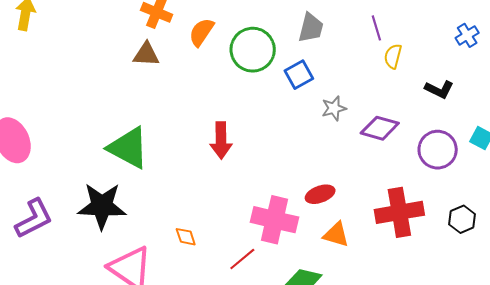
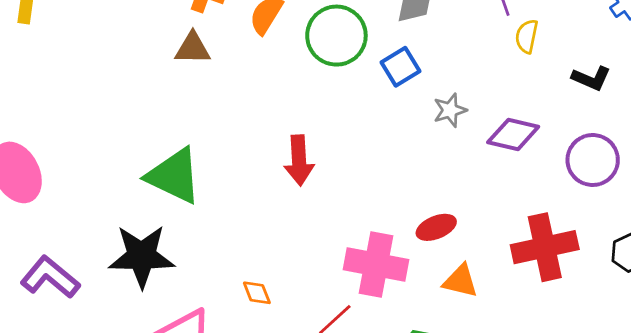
purple L-shape: (34, 219) -> (50, 277), turned -111

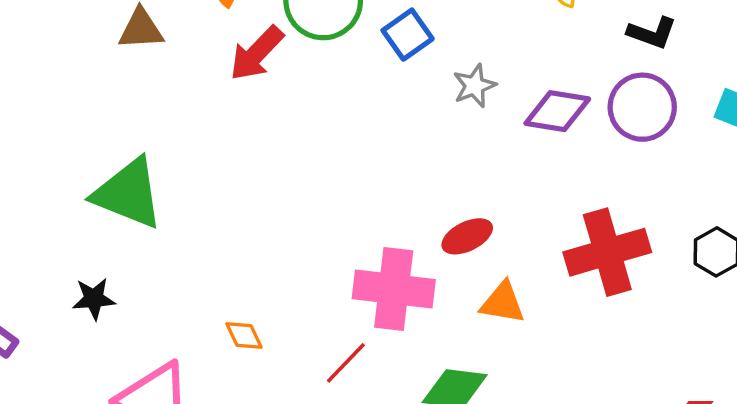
red arrow: (299, 160) -> (257, 53), moved, turned 51
purple circle: (593, 160) -> (642, 107), moved
black star: (142, 256) -> (94, 299), size x0.5

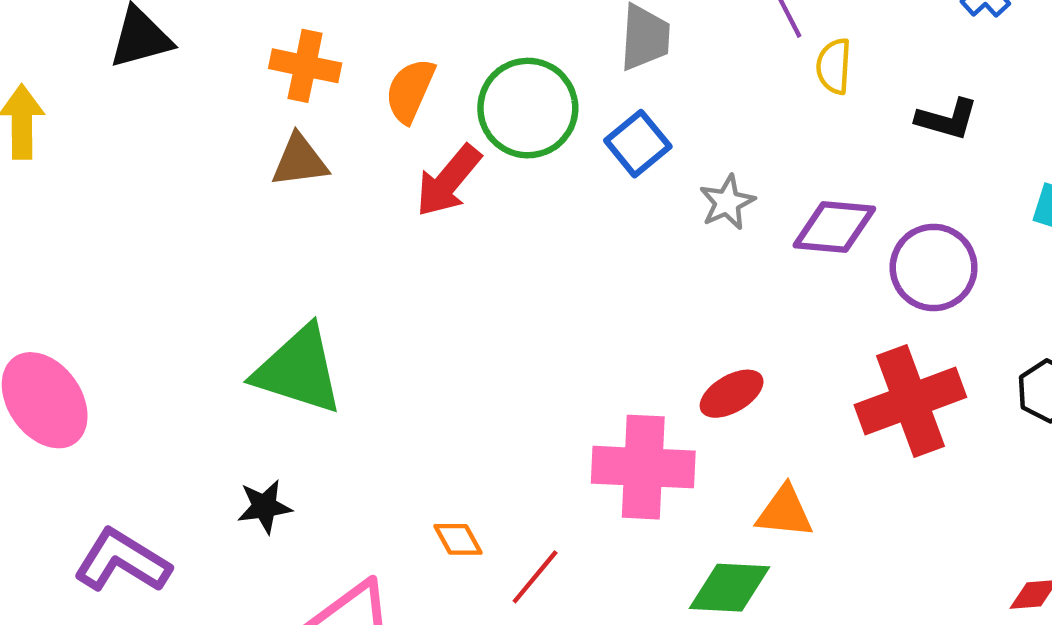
purple circle: (642, 107) -> (934, 267), moved
orange triangle: (503, 303) -> (785, 512), moved
red line: (346, 363) -> (535, 577), moved

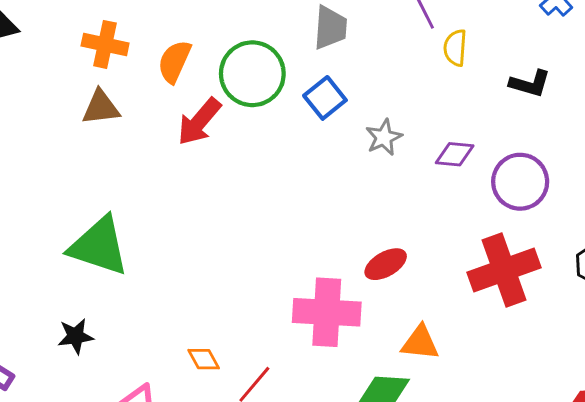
purple diamond: (834, 227) -> (455, 154), size x0.7

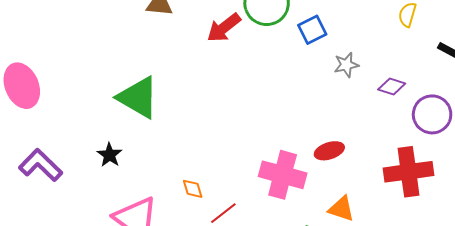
black star: (76, 336) -> (109, 155), turned 30

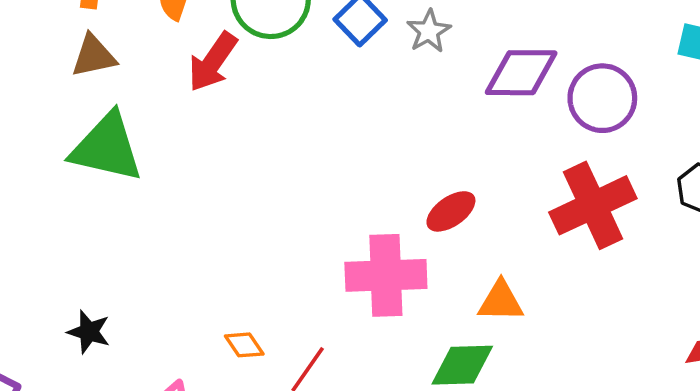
gray star: (346, 65) -> (429, 31), moved
purple diamond: (392, 86) -> (521, 73), size x1.6
green triangle: (138, 97) -> (107, 148), moved

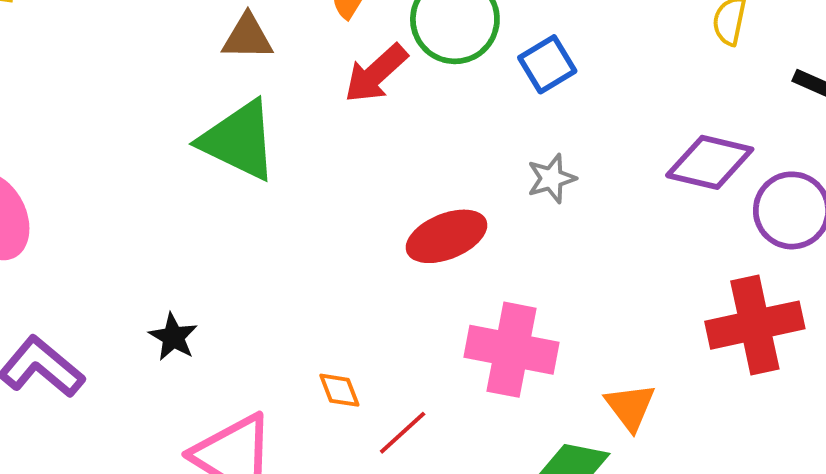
gray star: (429, 31) -> (551, 178), moved
red ellipse: (451, 211) -> (447, 236), moved, size x1.4
orange triangle: (501, 301) -> (630, 407), turned 39

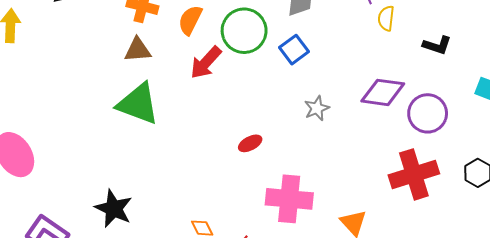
gray star: (551, 178) -> (317, 108), moved
red ellipse: (447, 236) -> (250, 143), size x0.6
black star: (173, 337) -> (114, 209), size x1.5

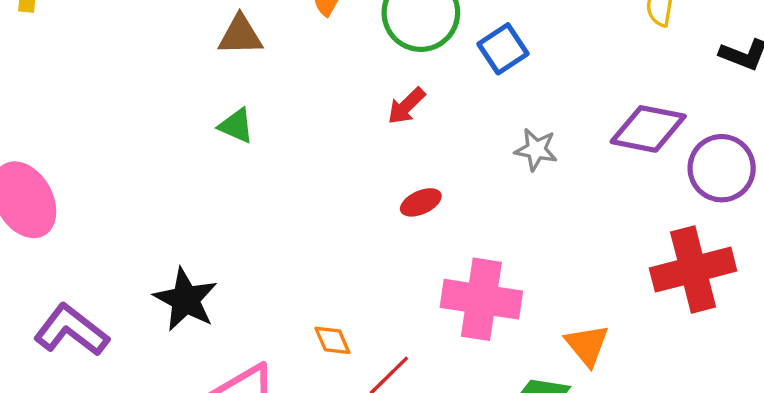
red arrow: (206, 63) -> (406, 106), moved, size x0.7
green triangle: (138, 104) -> (236, 126), size x0.5
gray star: (317, 108) -> (536, 150), turned 30

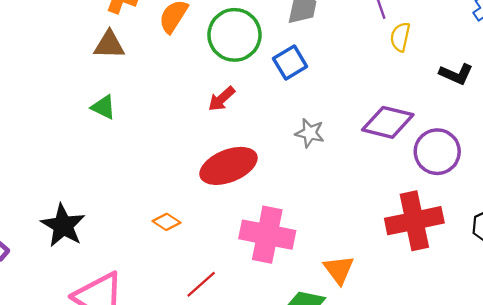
red ellipse: (421, 202) -> (228, 166), size x2.0
orange diamond: (332, 340) -> (167, 222), moved, turned -36

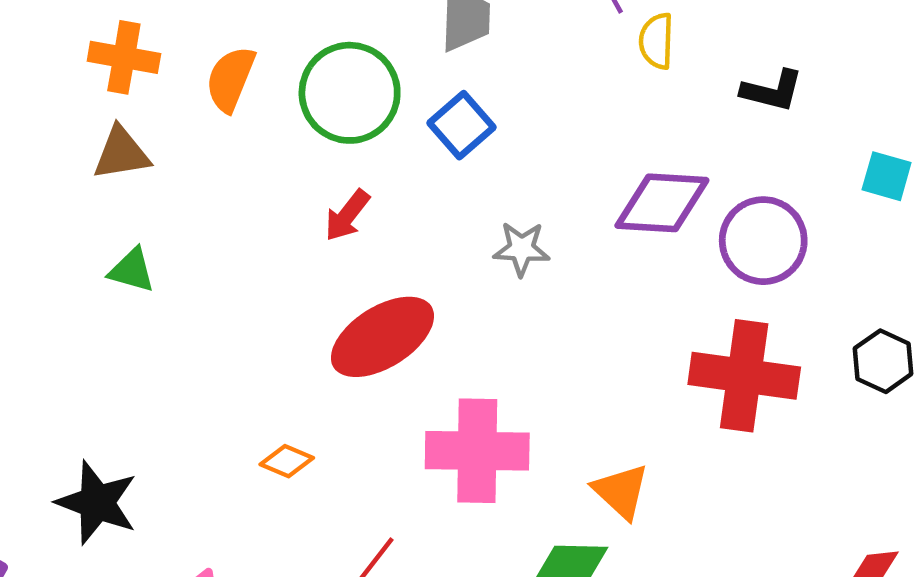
red cross: (414, 221) -> (744, 376), turned 30

